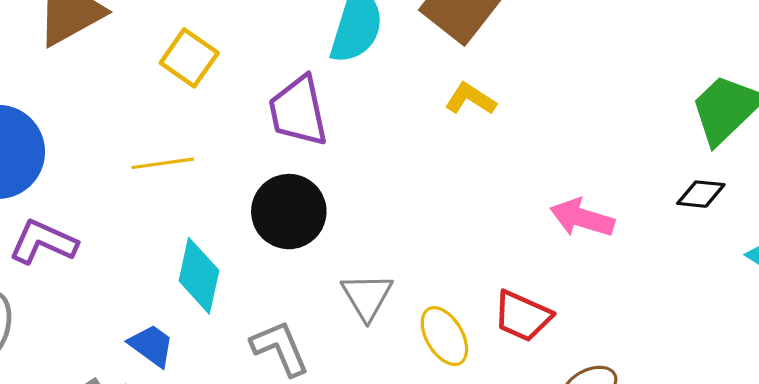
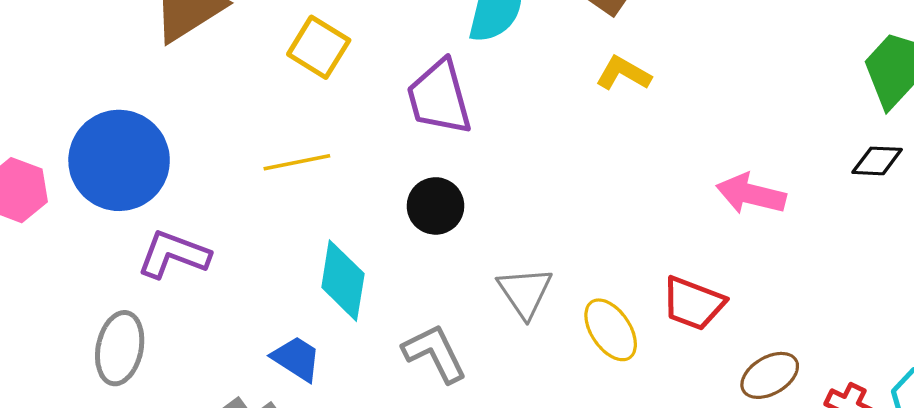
black circle: (289, 212) -> (435, 206), size x0.7

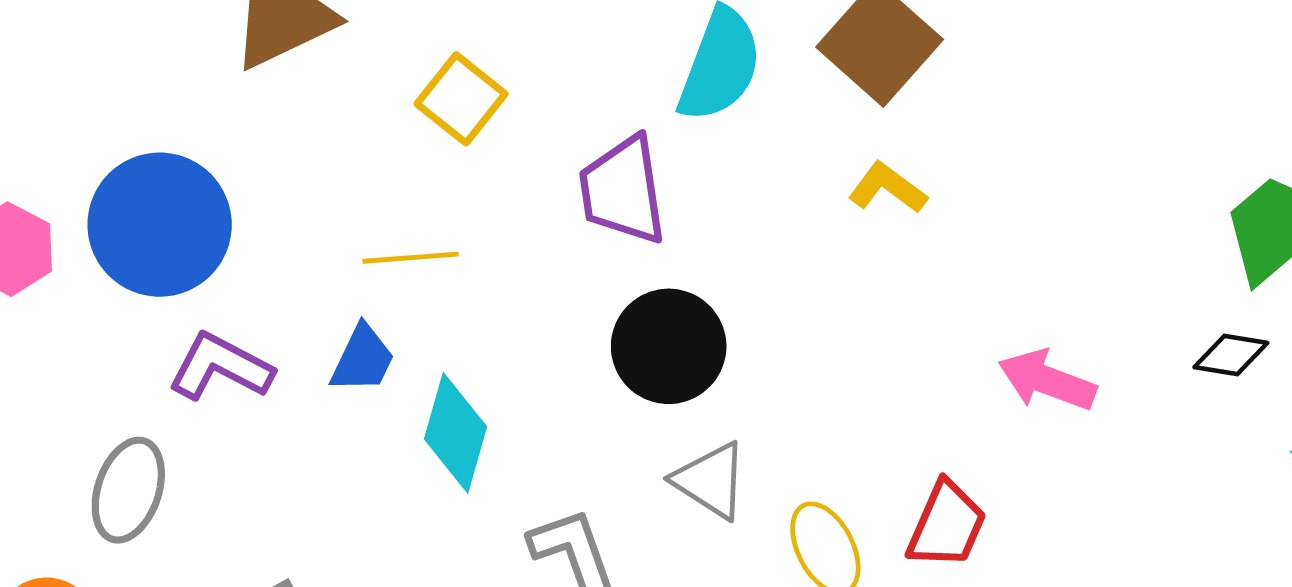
black circle: (435, 206) -> (669, 346), moved, size x1.4
gray triangle: (525, 292) -> (711, 480), turned -30
red trapezoid: (693, 303) -> (947, 525), turned -94
blue trapezoid: (296, 359) -> (363, 359), moved, turned 76

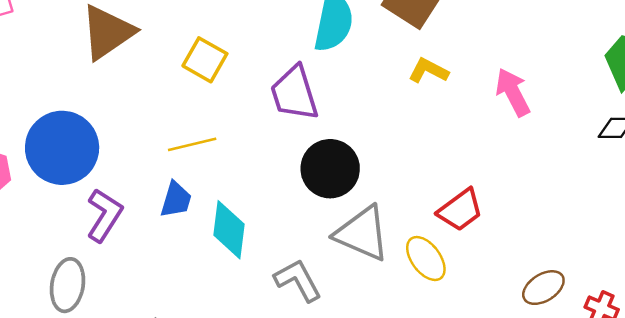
purple L-shape: (220, 367) -> (104, 215), turned 104
pink arrow: (1047, 380) -> (513, 92), moved, turned 51
gray triangle: (711, 480) -> (362, 233), size x1.4
red trapezoid: (947, 525) -> (460, 210), moved, turned 39

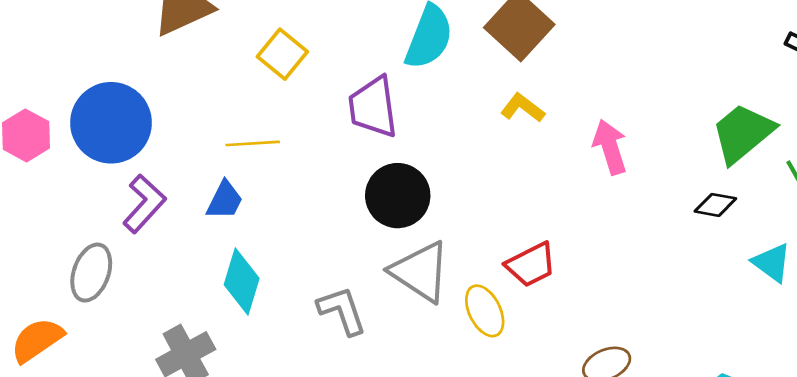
cyan diamond: (229, 230) -> (242, 281), moved

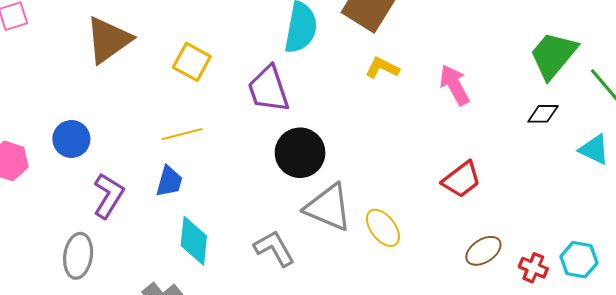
blue circle: (111, 123) -> (71, 139), size x0.6
red trapezoid: (531, 265) -> (461, 180), moved

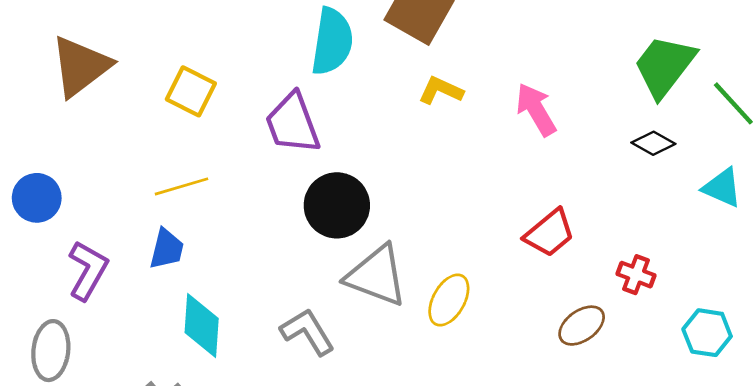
black diamond: (543, 114) -> (653, 143), turned 32
yellow ellipse: (383, 228) -> (449, 300), turned 69
red cross: (533, 268) -> (636, 275), moved

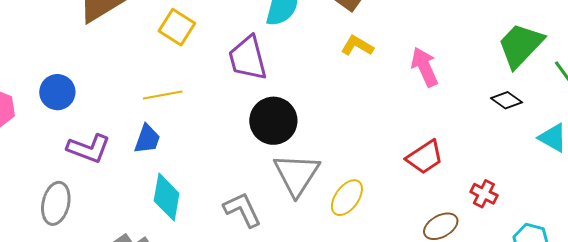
purple L-shape: (88, 270) -> (89, 148), turned 75
gray triangle: (376, 276) -> (297, 174), turned 36

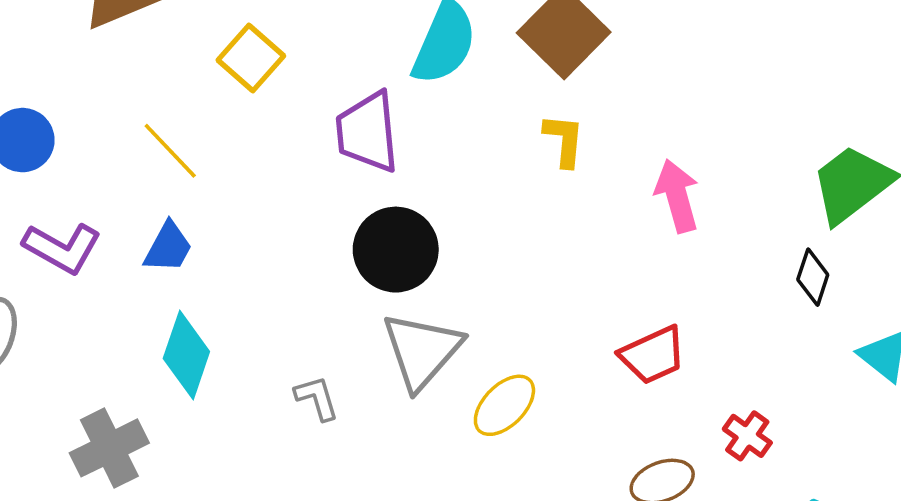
yellow L-shape: (357, 46) -> (564, 140), turned 56
yellow line: (163, 95) -> (170, 151), moved, turned 48
black diamond: (507, 100) -> (813, 277), turned 64
gray L-shape: (242, 210) -> (317, 398), size x0.7

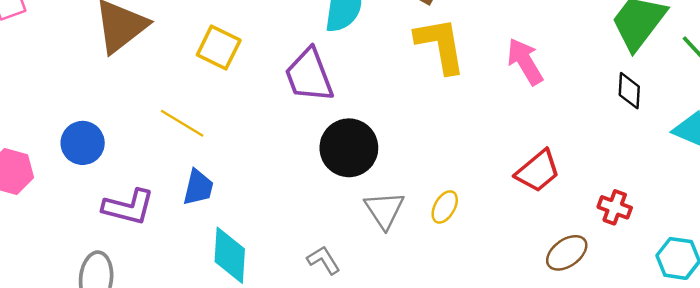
yellow L-shape: (564, 140) -> (440, 45), size x1.6
gray triangle: (422, 351) -> (384, 210), size x0.7
yellow ellipse: (504, 405) -> (445, 207), moved, size x0.7

